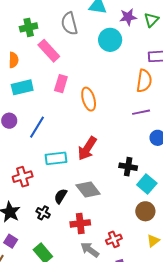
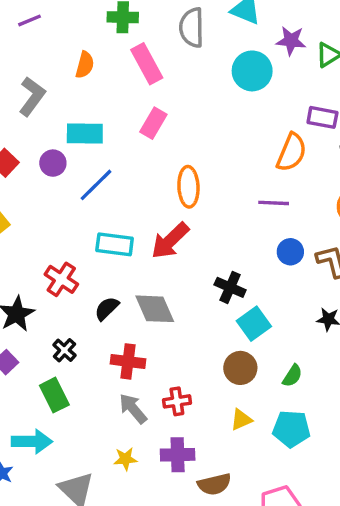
cyan rectangle: (22, 87) -> (85, 133), moved
orange ellipse: (89, 99) -> (188, 187), moved
red cross: (23, 177) -> (61, 279), moved, turned 36
black cross: (43, 213) -> (64, 350), moved

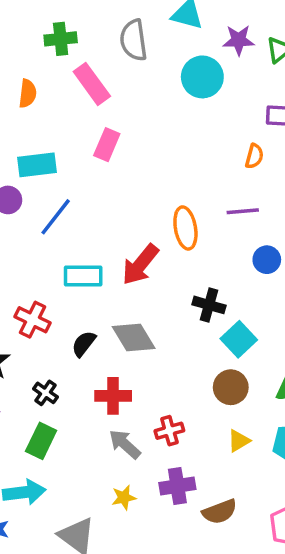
orange semicircle: (291, 152) -> (254, 156), size x0.6
orange ellipse: (188, 187) -> (185, 228), moved
green rectangle: (54, 395) -> (41, 441), turned 60

